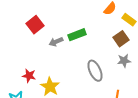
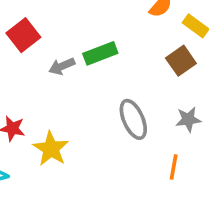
gray star: (124, 61) -> (188, 119), moved

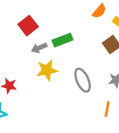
red square: (23, 35) -> (28, 26), moved
yellow star: (51, 149) -> (47, 70), moved, turned 30

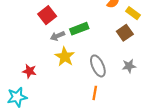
yellow star: (47, 70) -> (65, 57), turned -30
orange line: (107, 109) -> (95, 93), moved

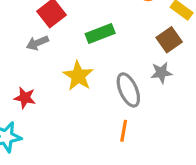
gray arrow: (57, 36) -> (37, 43), moved
gray star: (129, 66) -> (161, 73), moved

